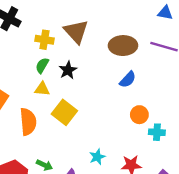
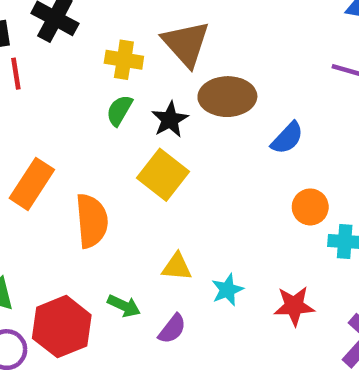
brown ellipse: (123, 46) -> (227, 97), moved
yellow triangle: (42, 89) -> (177, 267), moved
yellow square: (64, 112) -> (163, 175), moved

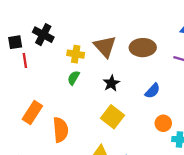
brown ellipse: (227, 97) -> (143, 48), moved
black star: (170, 120) -> (111, 83), moved
yellow square: (163, 175) -> (112, 117), moved

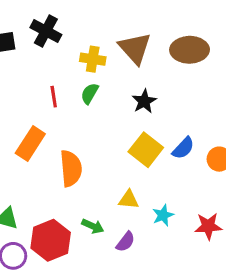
red line: (25, 61) -> (54, 97), moved
blue semicircle: (152, 91) -> (183, 148), moved

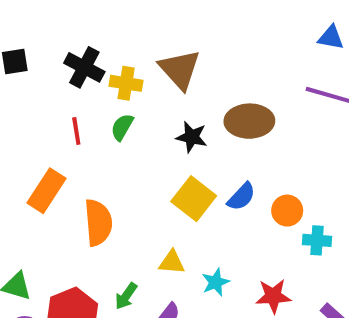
black cross: (46, 31) -> (84, 67), moved
brown ellipse: (190, 50) -> (249, 121), moved
black star: (144, 101) -> (192, 137), turned -30
green arrow: (93, 226) -> (126, 296), turned 100

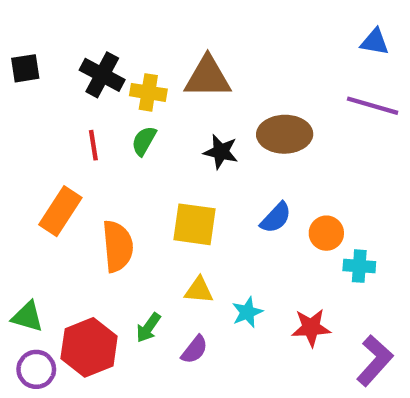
brown triangle: (180, 69) -> (208, 77), turned -48
yellow square: (194, 199) -> (194, 224), moved, turned -30

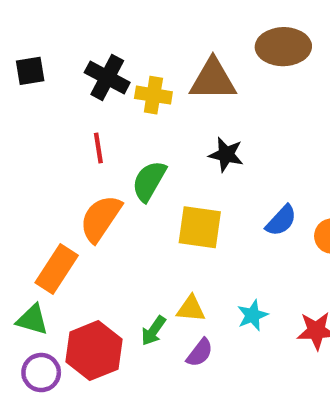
brown ellipse: (285, 134) -> (283, 47), moved
green semicircle: (144, 141) -> (149, 181), moved, size x1.4
orange rectangle: (60, 211) -> (57, 269), moved
orange semicircle: (118, 246) -> (101, 218), moved, turned -141
yellow triangle: (199, 290) -> (191, 309), moved

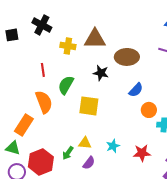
brown ellipse: (283, 47) -> (127, 57), moved
black cross: (107, 77) -> (42, 25), moved
orange semicircle: (101, 218) -> (44, 102), turned 125
blue semicircle: (281, 221) -> (136, 90), moved

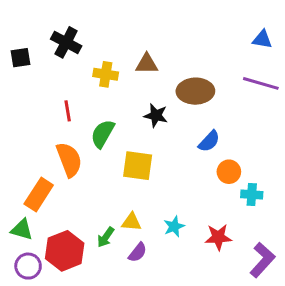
brown triangle: (95, 39) -> (147, 64), size x0.7

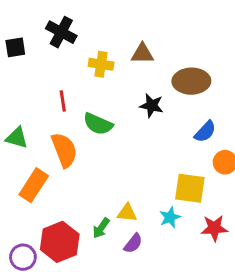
green semicircle: (103, 134) -> (98, 124), turned -96
yellow square: (138, 166) -> (190, 188), moved
green triangle: (22, 230) -> (17, 138), moved

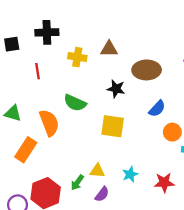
black cross: (61, 32) -> (47, 32), turned -30
red line: (63, 101) -> (37, 71), moved
yellow square: (190, 188) -> (113, 126), moved

